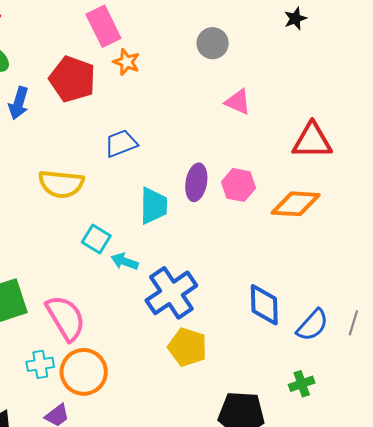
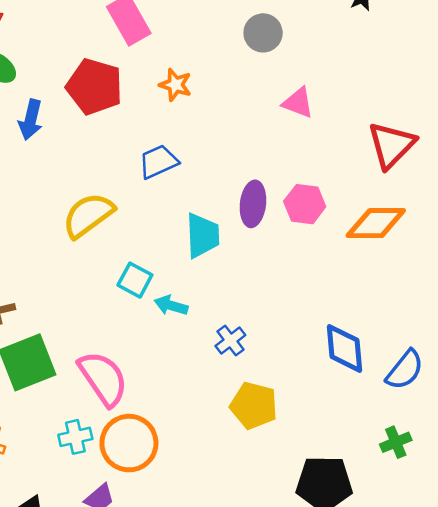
orange star: (126, 62) -> (175, 85), moved
red triangle: (312, 141) -> (391, 145), turned -42
yellow semicircle: (61, 184) -> (88, 215), turned 141
blue cross: (171, 293) -> (230, 340), size x0.5

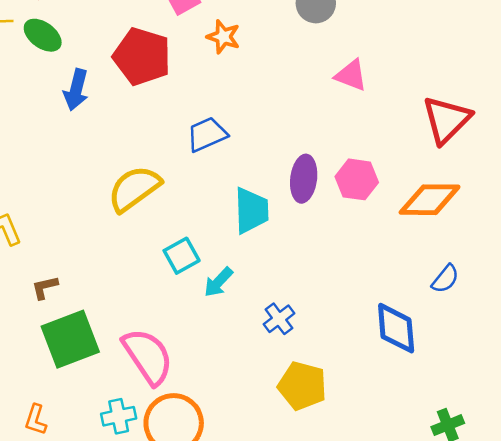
orange star: (175, 85) -> (223, 37), moved
cyan square: (135, 280) -> (182, 256), turned 32
cyan arrow: (171, 305) -> (218, 282), turned -64
blue semicircle: (405, 370) -> (445, 279), moved, size x0.7

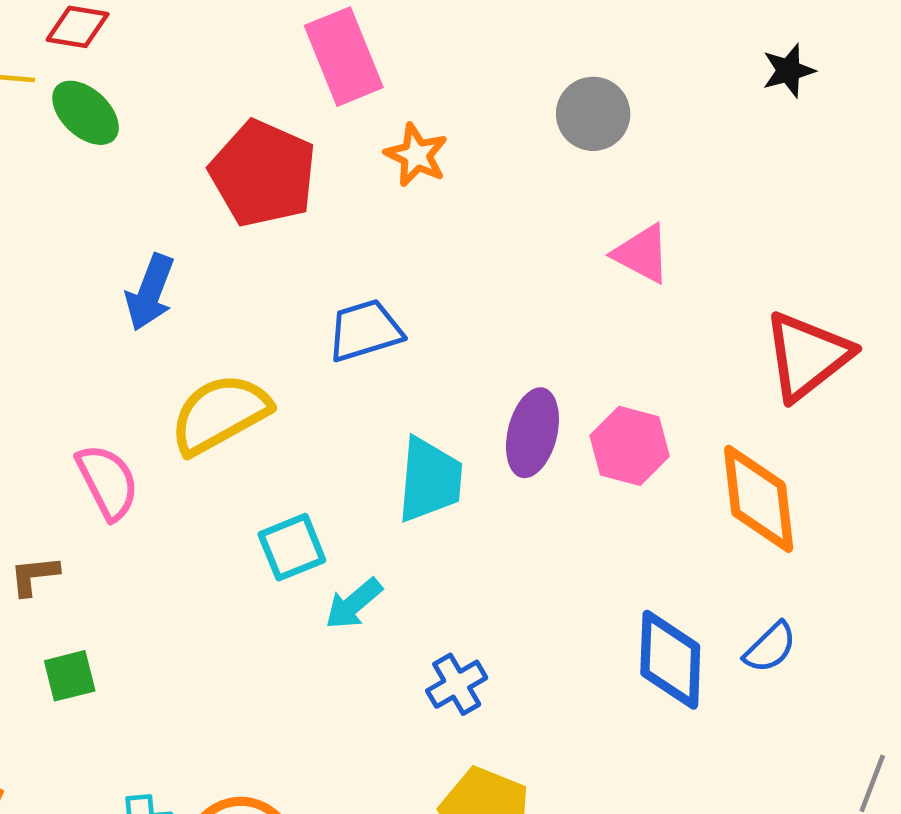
blue arrow: (76, 90) -> (150, 292), moved
orange diamond: (430, 200) -> (759, 499), turned 76
blue diamond: (396, 328) -> (670, 660), moved
green square: (70, 339) -> (70, 676), size x0.5
pink semicircle: (148, 356) -> (108, 482), moved, size x0.7

